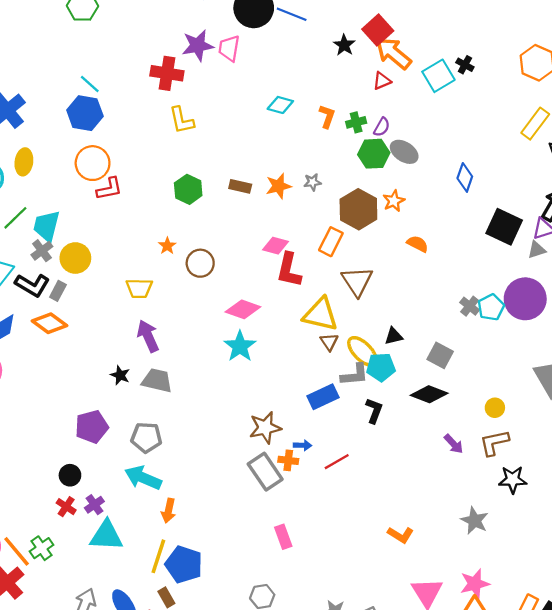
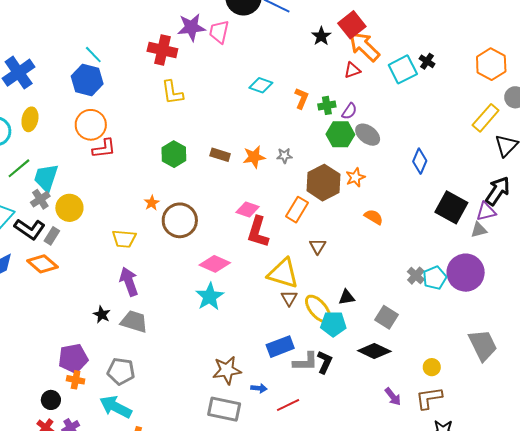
brown circle: (200, 263) -> (180, 220), size x1.4
brown triangle: (357, 281) -> (318, 246), size x0.6
gray L-shape: (355, 375) -> (305, 362), moved
orange cross: (288, 460) -> (76, 380), moved
gray rectangle: (265, 472) -> (224, 409), turned -48

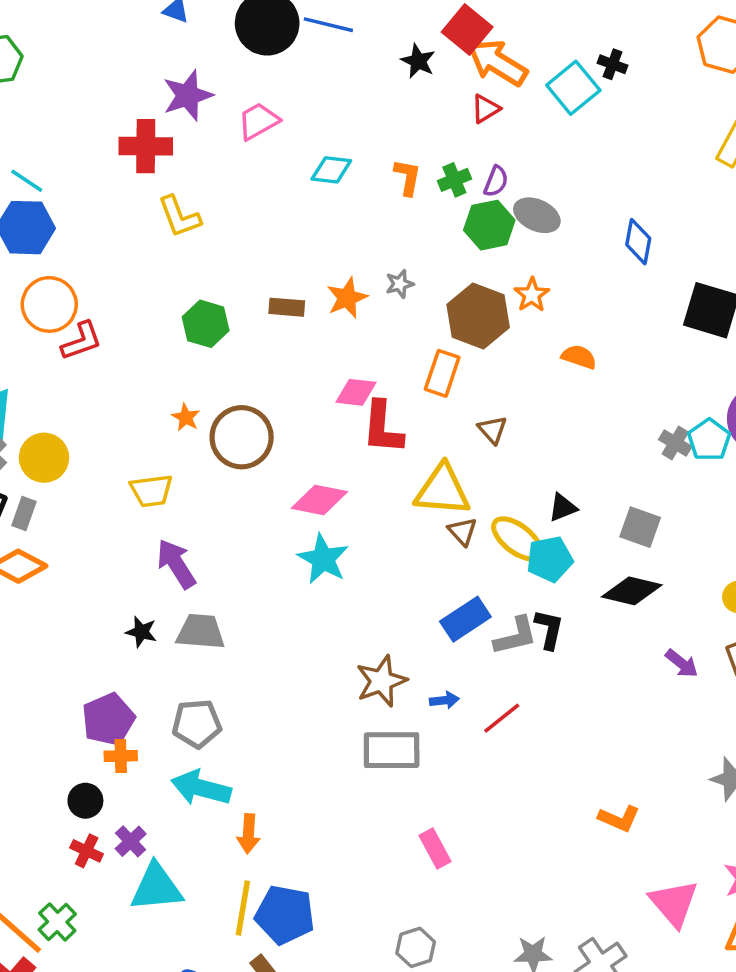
pink trapezoid: (219, 32) -> (258, 121), moved, turned 60

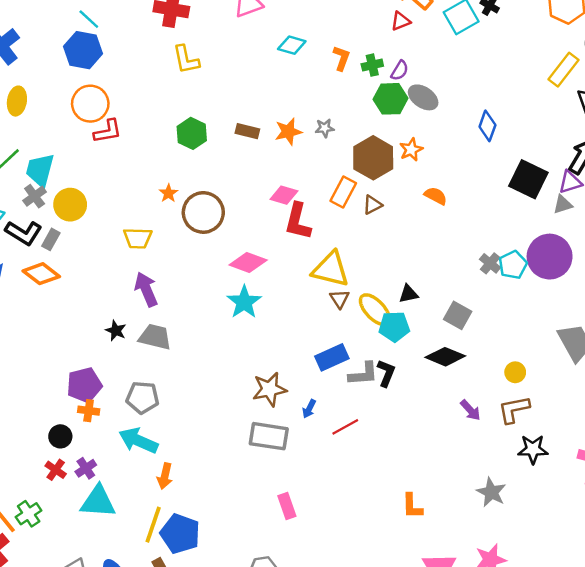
brown triangle: (492, 430) -> (372, 205), moved, turned 35
blue arrow: (444, 700) -> (309, 409), turned 114
orange L-shape: (619, 819) -> (412, 506), turned 56

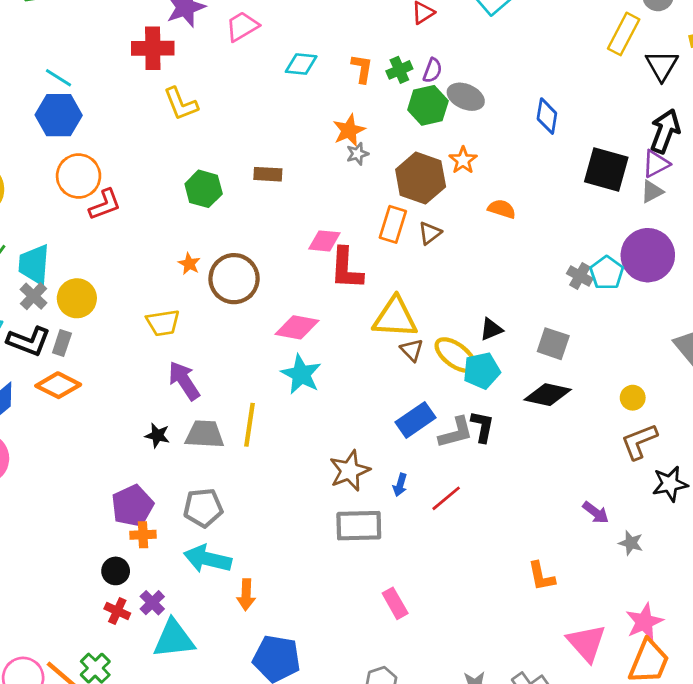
orange star: (288, 132) -> (349, 130), moved
purple arrow: (470, 410) -> (596, 513), moved
gray star: (491, 492) -> (631, 543), size x0.7
yellow line: (153, 525) -> (249, 425), moved

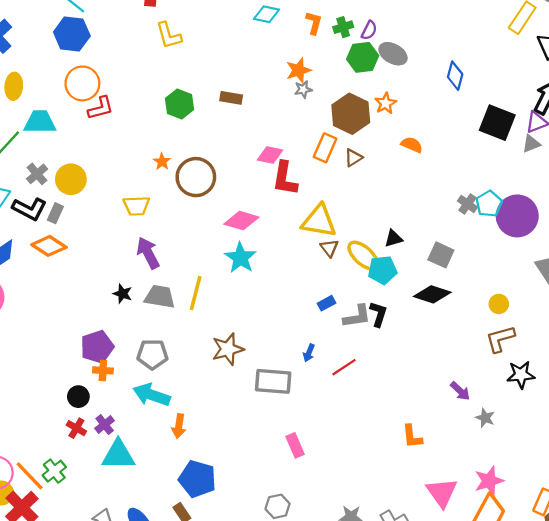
purple circle: (648, 255) -> (517, 216), moved
cyan trapezoid: (34, 264) -> (40, 122), moved, turned 80
blue rectangle: (416, 420) -> (326, 303), size x0.6
brown star: (350, 471) -> (228, 349), moved

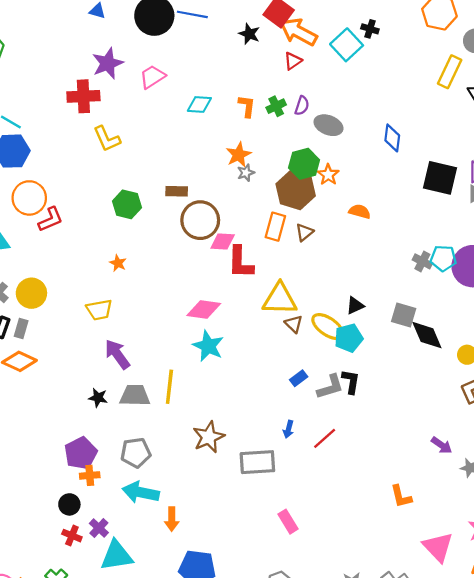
green hexagon: (363, 57) -> (304, 164), moved
brown circle: (196, 177) -> (200, 220), moved
cyan pentagon: (489, 204) -> (443, 258), turned -30
black diamond: (432, 294) -> (427, 335), moved, turned 57

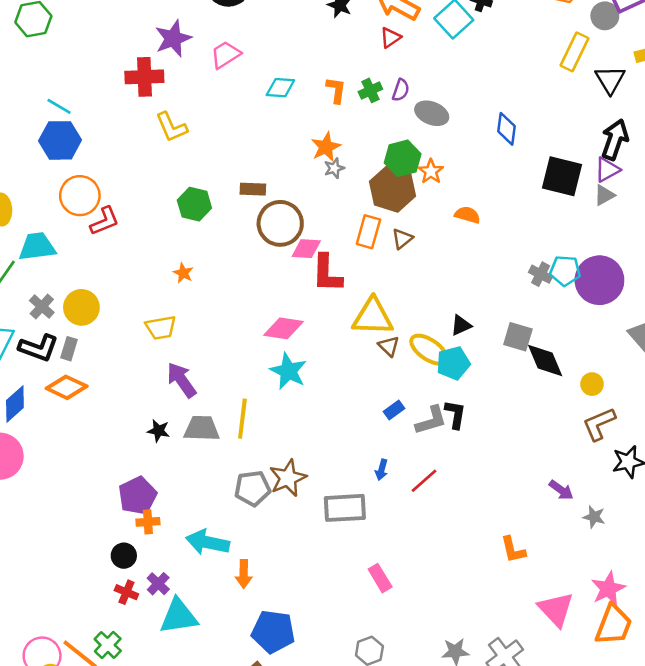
gray pentagon: (136, 453) -> (252, 488), moved

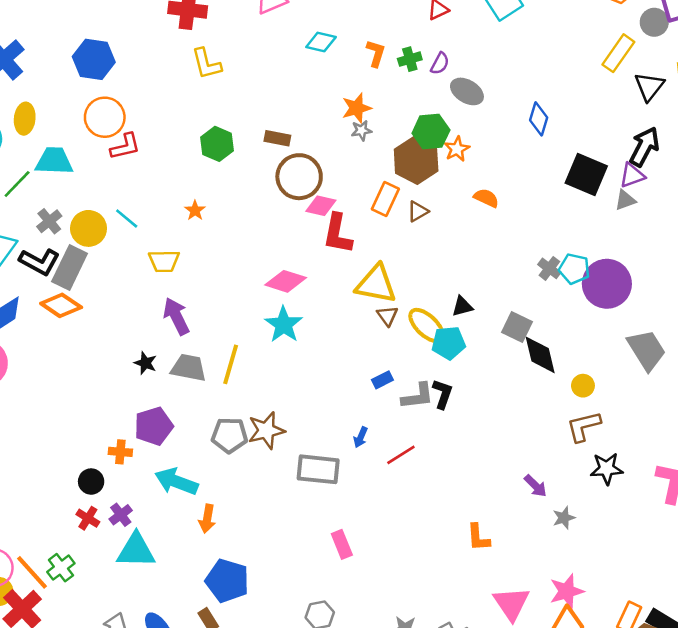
cyan line: (59, 106) -> (127, 219), moved
gray rectangle: (69, 349) -> (70, 267), size x1.8
purple pentagon: (138, 496) -> (154, 426), moved
gray star: (594, 517) -> (564, 518), turned 30

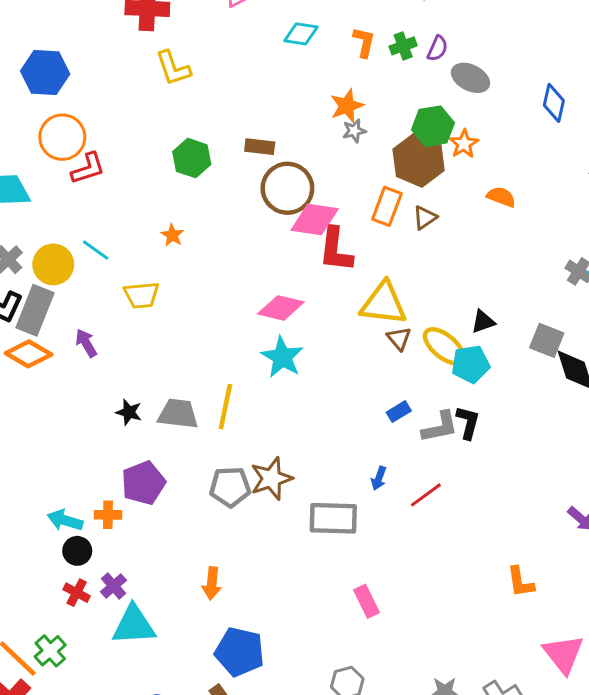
pink diamond: (321, 206) -> (315, 220), size x1.4
purple arrow: (176, 316) -> (86, 343), moved, size x0.7
cyan arrow: (176, 482) -> (65, 520), moved, size x0.7

